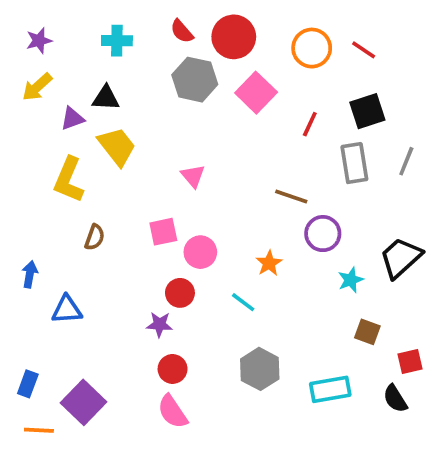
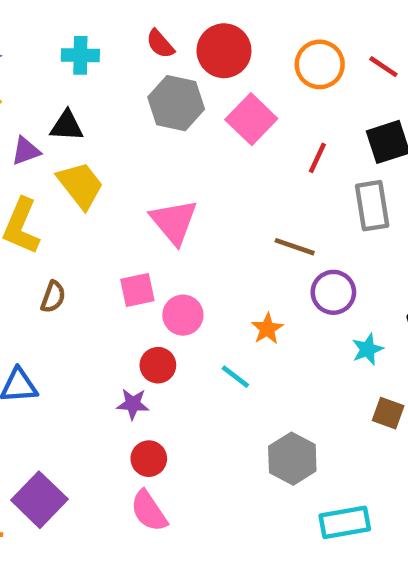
pink triangle: (193, 176) -> (174, 222), size x1.6
gray hexagon: (260, 369) -> (292, 459), moved
cyan rectangle: (330, 389) -> (345, 522), moved

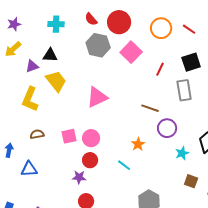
pink triangle: (174, 222) -> (97, 97), turned 45
pink square: (137, 290) -> (69, 136), moved
brown semicircle: (53, 297) -> (37, 134), moved, turned -120
pink circle: (183, 315) -> (91, 138), moved

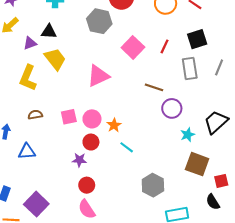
pink square: (131, 52) -> (133, 47), moved
orange star: (138, 144) -> (114, 125), moved
brown square: (191, 181) -> (197, 164), size x1.6

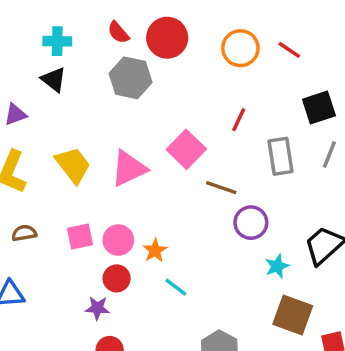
black triangle: (49, 32) -> (54, 80), moved, turned 35
black square: (197, 39) -> (319, 107), moved
pink square: (133, 47) -> (186, 149), moved
yellow trapezoid: (55, 59) -> (73, 165), moved

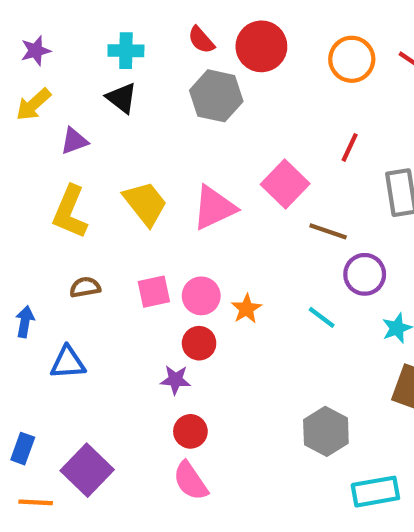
cyan line: (176, 287) -> (322, 317), moved

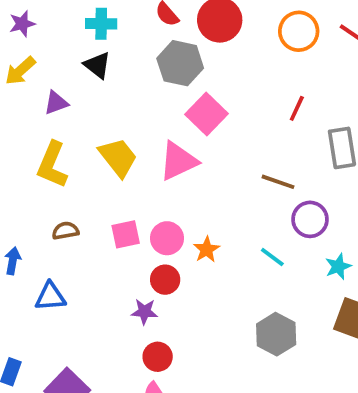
pink square: (285, 184) -> (207, 114), moved
gray hexagon: (326, 431) -> (276, 334), moved

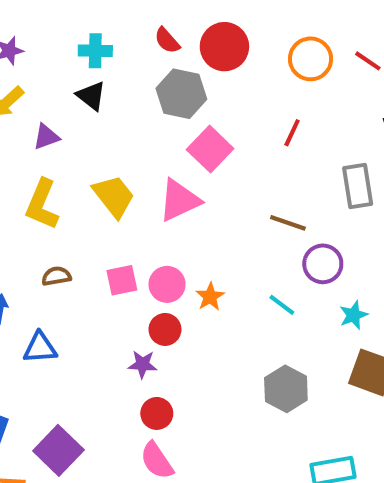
red line: (297, 108) -> (292, 133), moved

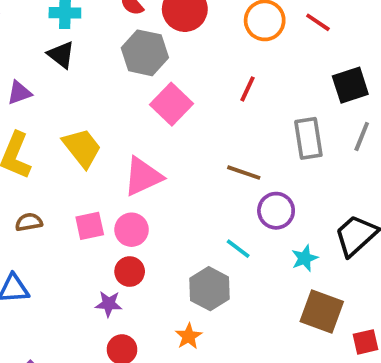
pink triangle: (179, 200) -> (143, 176), moved
orange star: (210, 297) -> (189, 336), moved
gray hexagon: (286, 389) -> (210, 289), moved

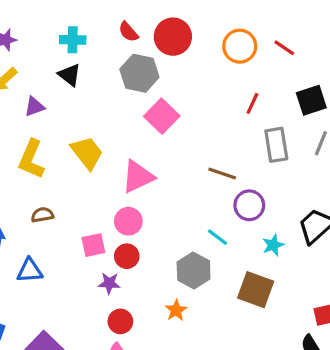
red line: (248, 89) -> (252, 103), moved
pink square: (90, 226) -> (93, 245), moved
brown square: (322, 311) -> (256, 290), moved

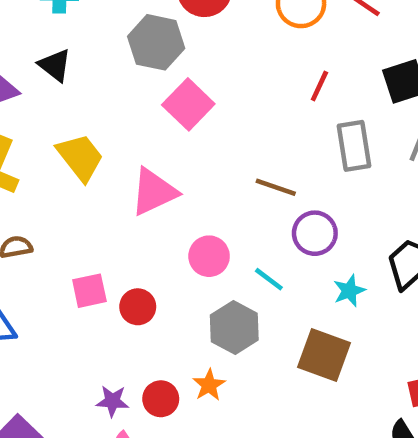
black triangle: (69, 75) -> (55, 65), moved
pink circle: (128, 221) -> (209, 256), moved
purple star: (109, 283) -> (112, 401), moved
red circle: (120, 321) -> (161, 399), moved

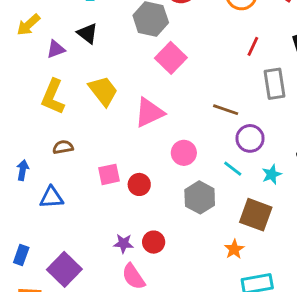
cyan line: (269, 279) -> (233, 169), moved
orange star: (209, 385) -> (234, 249), moved

